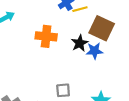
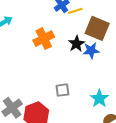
orange cross: (46, 36) -> (44, 39), turned -30

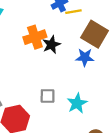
black star: (76, 44) -> (51, 45), moved
cyan star: (99, 99) -> (77, 103), moved

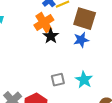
orange cross: (35, 37) -> (44, 22), moved

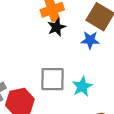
gray square: (58, 80) -> (52, 79), size x1.6

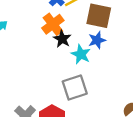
cyan star: (82, 87) -> (81, 54), moved

